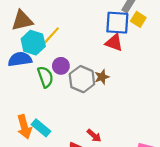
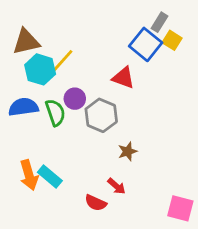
blue square: (117, 23) -> (146, 44), turned 35
red triangle: (114, 43) -> (123, 78), moved
blue semicircle: (20, 59) -> (23, 107), moved
brown star: (102, 77) -> (128, 151), moved

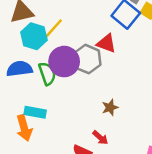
purple circle: (75, 99) -> (64, 62), size x1.6
gray hexagon: (101, 115) -> (87, 59), moved
cyan rectangle: (50, 176) -> (35, 112), moved, turned -30

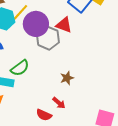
purple circle: (64, 62) -> (36, 24), moved
green semicircle: (47, 74) -> (20, 68), moved, turned 72

